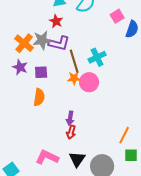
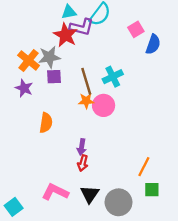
red star: (56, 21) -> (65, 35), size x1.5
purple L-shape: (59, 43) -> (82, 27), moved
purple square: (41, 72) -> (54, 77), moved

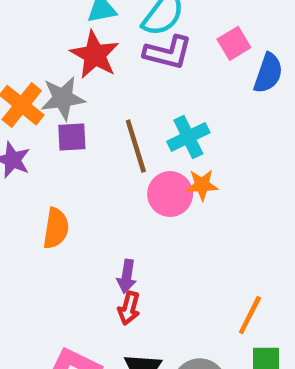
purple L-shape: (82, 27) -> (168, 53), moved
orange star: (86, 101) -> (202, 185), moved

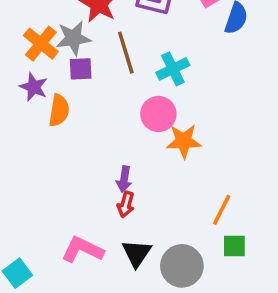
brown line: (136, 146) -> (126, 53), moved
orange star: (202, 185) -> (184, 141), moved, size x1.4
orange semicircle: (56, 228) -> (59, 110), moved

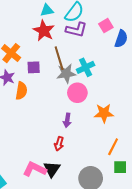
gray star: (73, 38) -> (66, 73), moved
orange star: (184, 141) -> (104, 113), moved
purple arrow: (124, 179) -> (67, 120), moved
black triangle: (137, 253) -> (52, 169), moved

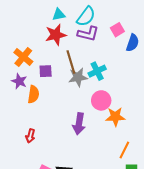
red star: (44, 31) -> (56, 35), turned 30
pink circle: (77, 93) -> (101, 100), moved
purple arrow: (67, 120) -> (79, 124), size x1.5
red arrow: (59, 144) -> (30, 136), moved

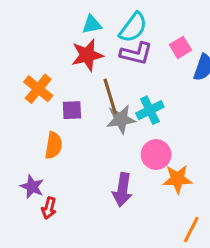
purple star: (19, 81) -> (32, 187), moved

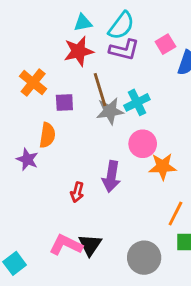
purple star: (32, 187) -> (27, 159), moved
red arrow: (49, 208) -> (77, 192), moved

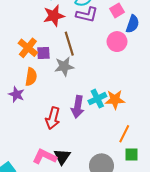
orange cross: (33, 83) -> (28, 48), moved
cyan cross: (137, 102) -> (97, 99), moved
gray star: (110, 111) -> (64, 66), moved
pink circle: (143, 144) -> (117, 42), moved
red arrow: (77, 192) -> (53, 118), size x1.5

